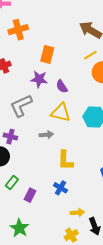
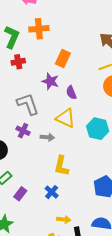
gray L-shape: (21, 106) -> (28, 104), turned 85
purple cross: (10, 137) -> (23, 131), moved

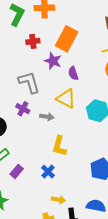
orange rectangle: (63, 58) -> (67, 39), size x1.4
red cross: (18, 62) -> (33, 41), moved

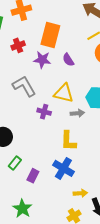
purple semicircle: (73, 73) -> (68, 60), moved
purple cross: (23, 109) -> (44, 112), moved
gray arrow: (47, 117) -> (77, 113), moved
blue cross: (48, 172) -> (63, 168), size x1.5

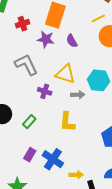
green rectangle: (15, 163) -> (29, 122), moved
blue cross: (63, 168) -> (53, 159), moved

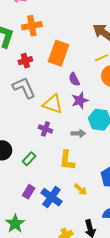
purple star: (46, 39) -> (80, 100), moved, turned -30
gray L-shape: (26, 65) -> (24, 88), moved
yellow triangle: (65, 74) -> (53, 104), moved
yellow arrow: (76, 175) -> (81, 189), moved, turned 40

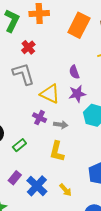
orange rectangle: (59, 53) -> (79, 25), moved
red cross: (25, 61) -> (28, 47), turned -32
gray arrow: (78, 133) -> (61, 125), moved
yellow arrow: (81, 189) -> (66, 190), moved

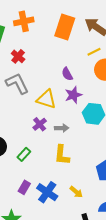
purple cross: (40, 118) -> (40, 124), turned 32

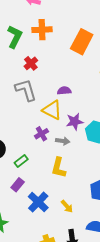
purple semicircle: (67, 74) -> (64, 91), moved, turned 104
purple star: (73, 95) -> (75, 122), moved
purple rectangle: (24, 187) -> (18, 185), moved

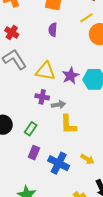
purple semicircle: (64, 91) -> (53, 30), moved, turned -64
purple cross: (41, 134) -> (42, 97), turned -32
gray arrow: (63, 141) -> (58, 105), moved

